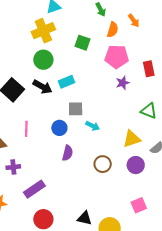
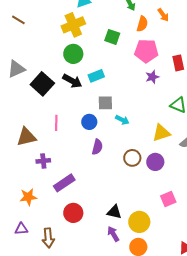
purple circle: (136, 165) -> (155, 162), moved

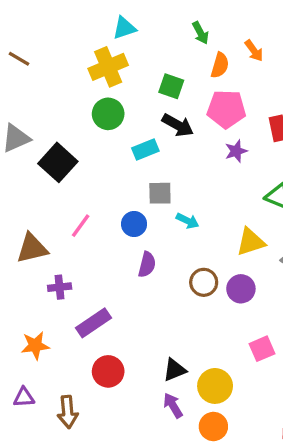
black arrow: (72, 81) -> (178, 125), moved
pink line: (56, 123) -> (81, 226), turned 35
black triangle: (114, 212) -> (175, 370), turned -35

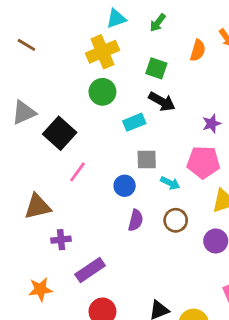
green arrow: (200, 33) -> (158, 23), moved, turned 66
pink pentagon: (226, 109) -> (203, 162), moved
pink line: (81, 226) -> (78, 172), moved
brown circle: (204, 282) -> (176, 220), moved

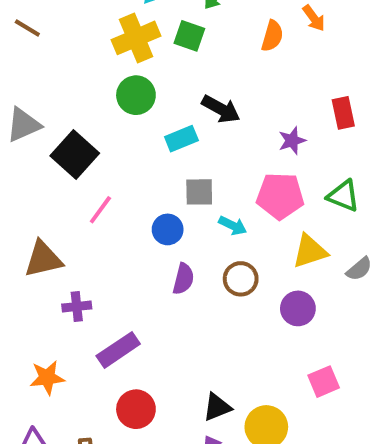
green square: (156, 68) -> (189, 36), moved

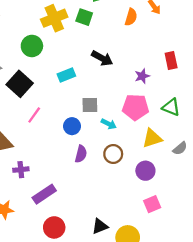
green circle: (136, 95) -> (32, 46), moved
cyan rectangle: (181, 139) -> (66, 75), moved
pink square: (324, 382) -> (152, 204), moved

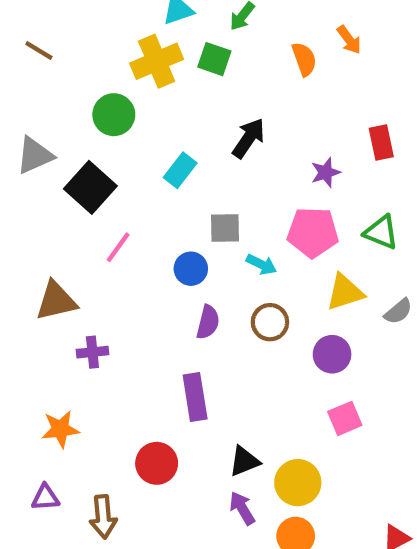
orange semicircle: (131, 17) -> (304, 59), turned -36
black arrow: (102, 58) -> (249, 138), turned -85
cyan rectangle: (66, 75) -> (180, 170), turned -30
purple rectangle: (44, 194) -> (195, 397), moved, turned -65

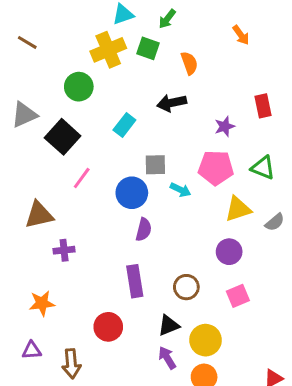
orange semicircle: (304, 59) -> (189, 63), moved
black arrow: (249, 138) -> (172, 103), turned -136
blue circle: (191, 269) -> (132, 193), size x1.4
brown circle: (270, 322) -> (186, 287), moved

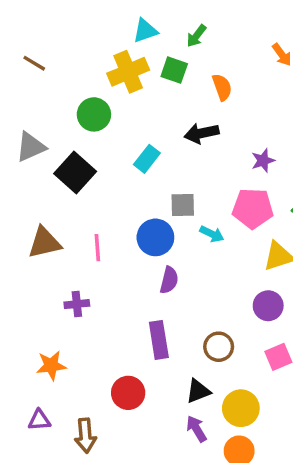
pink line: (82, 178) -> (97, 248), moved, turned -40
brown triangle: (39, 215) -> (44, 243), moved

